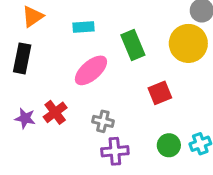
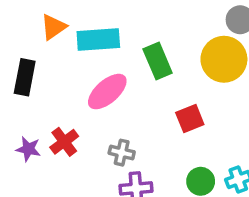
orange triangle: (33, 17) -> (53, 27), moved
cyan rectangle: (84, 27) -> (98, 39), size x1.6

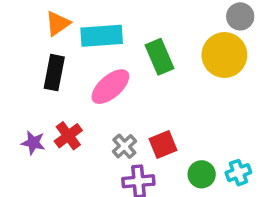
black rectangle: (25, 77) -> (54, 73), moved
red square: (190, 118) -> (163, 144), moved
gray cross: (122, 153) -> (124, 146), turned 35

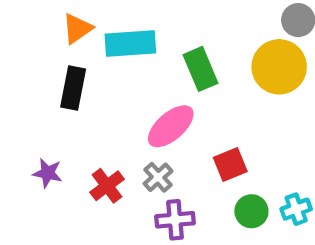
pink ellipse: (110, 87) -> (171, 126), moved
red cross: (68, 136) -> (107, 186), moved
red square: (163, 144) -> (230, 165), moved

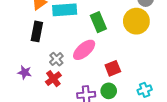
gray cross: (158, 177) -> (56, 59), moved
green circle: (251, 211) -> (109, 91), moved

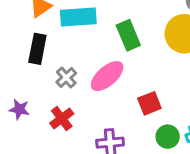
gray cross: (56, 59) -> (66, 78), moved
green circle: (109, 91) -> (168, 137), moved

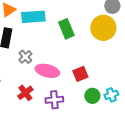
pink ellipse: (107, 76) -> (47, 71), moved, turned 55
red cross: (62, 118) -> (25, 93), moved

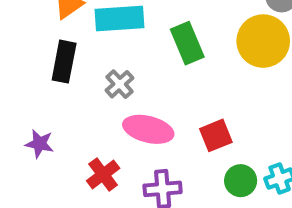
gray cross: (25, 57) -> (120, 84), moved

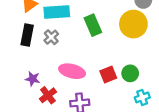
gray cross: (120, 84) -> (51, 37), moved
purple star: (39, 144) -> (33, 79), moved
green circle: (241, 181) -> (130, 73), moved

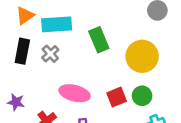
yellow circle: (133, 24) -> (142, 56), moved
purple star: (33, 79) -> (16, 102), moved

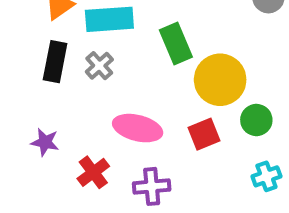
yellow circle: (142, 56) -> (220, 80), moved
green circle: (142, 96) -> (256, 120), moved

